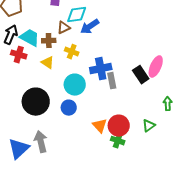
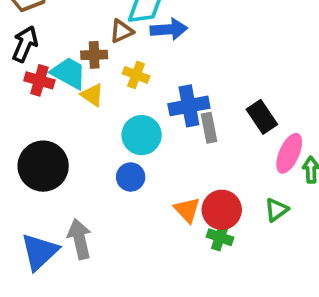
blue arrow: (90, 27) -> (169, 29), turned -150
cyan trapezoid: (30, 38) -> (69, 73), moved
pink ellipse: (156, 67) -> (289, 153), moved
black circle: (36, 102) -> (43, 166), moved

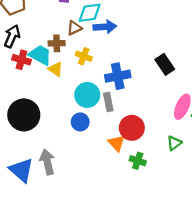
black rectangle: (262, 117) -> (165, 64), moved
gray rectangle: (209, 128) -> (108, 102), moved
red circle: (222, 210) -> (132, 128), moved
blue triangle: (39, 252) -> (21, 170), turned -36

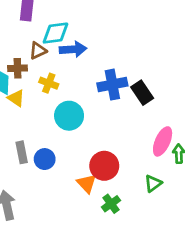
blue cross: (118, 76) -> (112, 85), moved
cyan circle: (87, 95) -> (69, 116), moved
gray rectangle: (108, 102) -> (22, 152), moved
green cross: (138, 161) -> (111, 204), turned 35

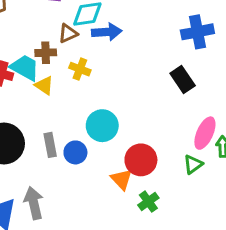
blue cross: (112, 85) -> (197, 32), moved
cyan circle: (69, 116) -> (102, 126), moved
green triangle: (153, 183) -> (193, 164), moved

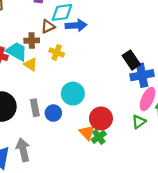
blue cross: (197, 32) -> (142, 75), moved
green cross: (148, 202) -> (99, 137), moved

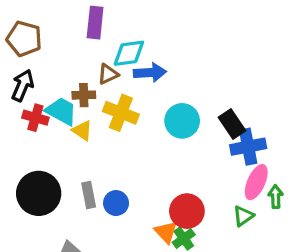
yellow cross: (57, 52) -> (121, 113), size x1.5
cyan circle: (73, 94) -> (182, 121), moved

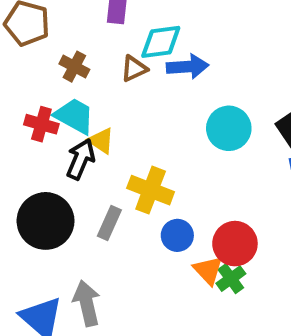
black arrow: (23, 85) -> (81, 159), moved
brown cross: (84, 95) -> (74, 67), moved, turned 30
yellow cross: (121, 113) -> (151, 190), moved
gray rectangle: (89, 195) -> (109, 223), turned 35
blue circle: (116, 203) -> (177, 235), moved

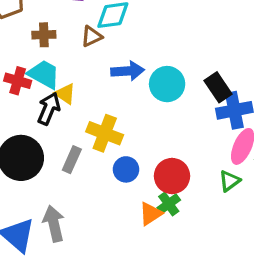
brown cross: (74, 67) -> (44, 35), turned -30
blue arrow: (188, 67) -> (128, 71), moved
orange triangle: (208, 270) -> (151, 214), moved, turned 40

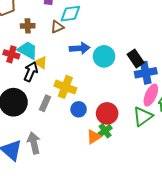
green triangle: (229, 181) -> (143, 116), size x1.5

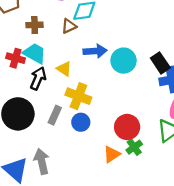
yellow triangle: (41, 63) -> (64, 69), moved
blue circle: (79, 109) -> (81, 122), moved
green cross: (105, 131) -> (134, 147), moved

